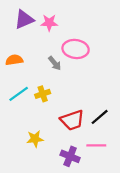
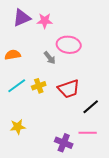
red trapezoid: (72, 120) -> (69, 89), moved
yellow star: (35, 139) -> (18, 127), moved

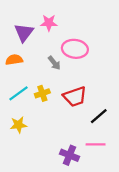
purple triangle: (22, 18) -> (24, 33), moved, turned -30
yellow star: (18, 127) -> (18, 125), moved

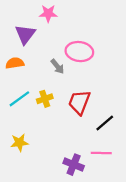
pink star: (49, 23) -> (48, 13), moved
red trapezoid: (75, 97) -> (79, 102), turned 130
yellow star: (18, 125) -> (19, 143), moved

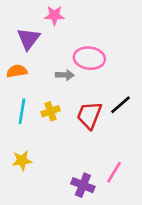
gray arrow: (57, 67) -> (65, 75), turned -49
cyan line: (19, 99) -> (22, 111), turned -45
black line: (105, 123) -> (120, 105), moved
pink line: (101, 153) -> (114, 172), turned -60

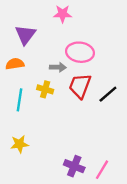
pink star: (54, 15) -> (63, 14), moved
yellow cross: (50, 111) -> (45, 89), moved, turned 35
red trapezoid: (89, 115) -> (80, 86), moved
pink line: (114, 172) -> (102, 170), moved

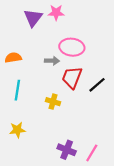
purple triangle: (25, 35) -> (33, 18), moved
yellow cross: (45, 89) -> (53, 102), moved

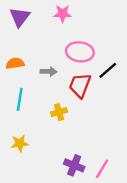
purple triangle: (33, 18) -> (20, 17), moved
gray arrow: (52, 61) -> (49, 72), moved
black line: (97, 85) -> (108, 70), moved
yellow cross: (53, 102) -> (59, 112), turned -32

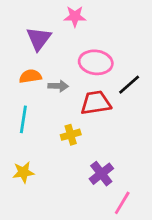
purple triangle: (20, 17) -> (39, 39), moved
orange semicircle: (15, 63) -> (30, 76), moved
red trapezoid: (80, 85) -> (96, 103), turned 60
purple cross: (74, 165) -> (101, 174), moved, turned 30

